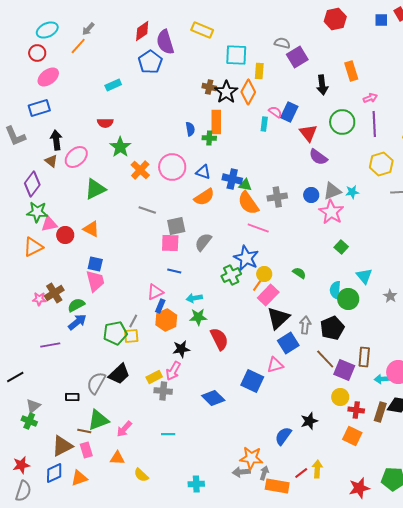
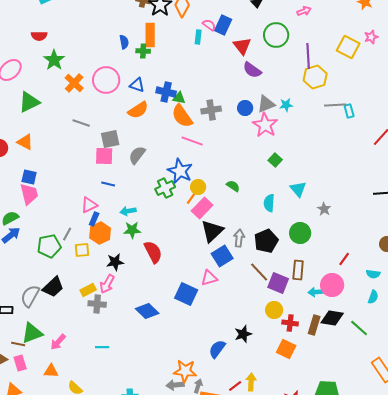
purple line: (374, 124) -> (308, 56), moved
green circle: (348, 299) -> (300, 233), moved
yellow square: (131, 336) -> (82, 250), moved

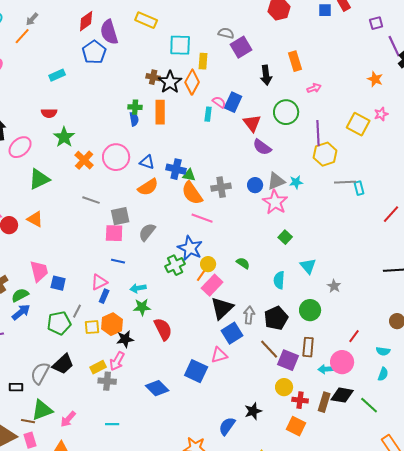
green cross: (143, 51) -> (135, 107), moved
blue square: (29, 177) -> (58, 283), moved
orange hexagon: (100, 233) -> (112, 324), moved

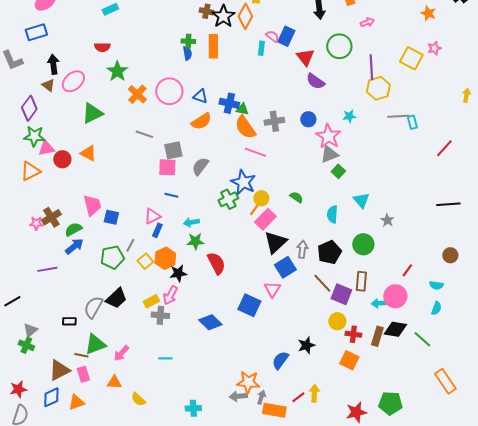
gray triangle: (276, 181) -> (329, 154), moved
yellow square: (92, 327) -> (145, 261), turned -35
pink triangle: (219, 355) -> (272, 289), turned -42

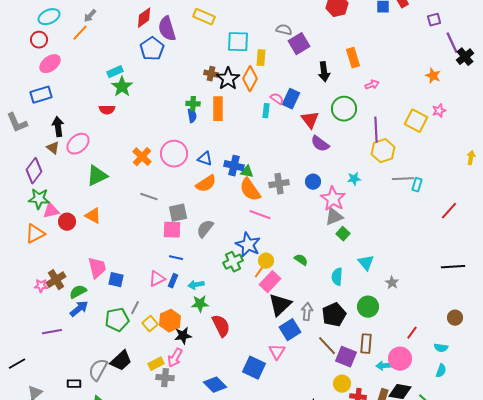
green star: (117, 71) -> (122, 87), moved
cyan rectangle: (412, 122) -> (417, 185), turned 32
blue rectangle: (157, 230) -> (173, 281), moved

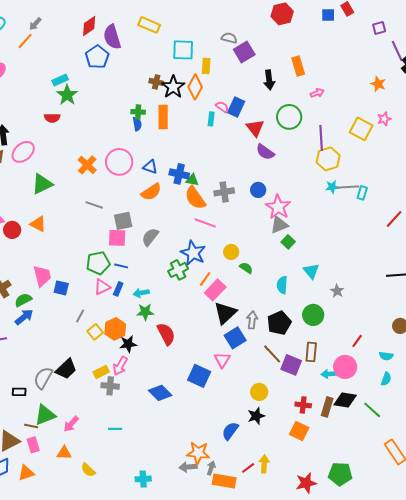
cyan star: (354, 179) -> (332, 187), moved
yellow circle: (266, 261) -> (231, 252), moved
green pentagon: (117, 320) -> (98, 263), moved
yellow circle: (342, 384) -> (259, 392), moved

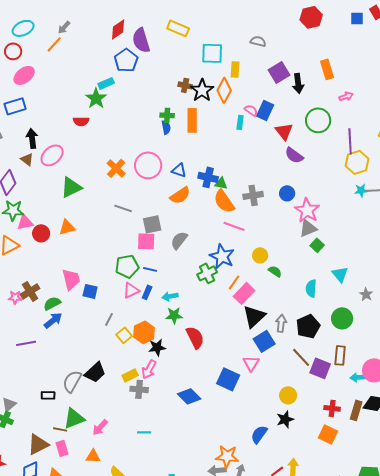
purple square: (244, 52) -> (279, 72), moved
cyan rectangle: (60, 80) -> (106, 83), moved
orange triangle: (38, 224) -> (67, 227), turned -42

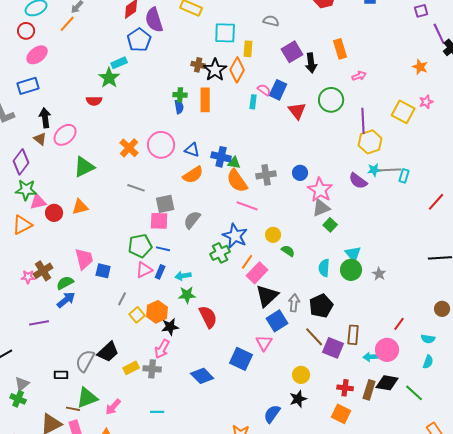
purple semicircle: (294, 155) -> (358, 181), moved
green circle: (342, 318) -> (351, 270), moved
yellow rectangle: (130, 375) -> (131, 368), moved

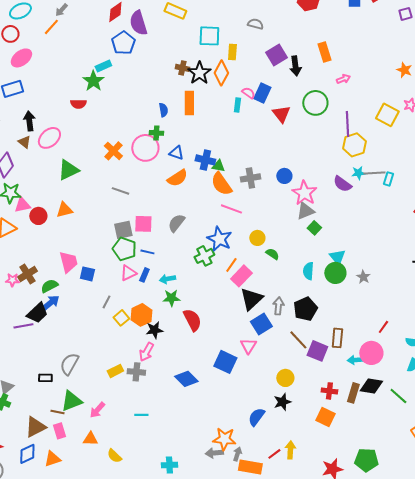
green cross: (180, 95) -> (156, 133), moved
gray square: (165, 204) -> (123, 230), moved
green pentagon: (140, 246) -> (124, 249), turned 30
black trapezoid: (108, 352) -> (37, 313), moved

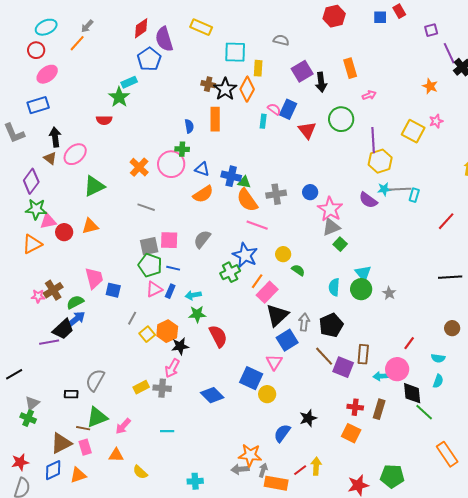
yellow circle: (285, 378) -> (267, 394), moved
black diamond: (371, 386) -> (412, 393), moved, turned 75

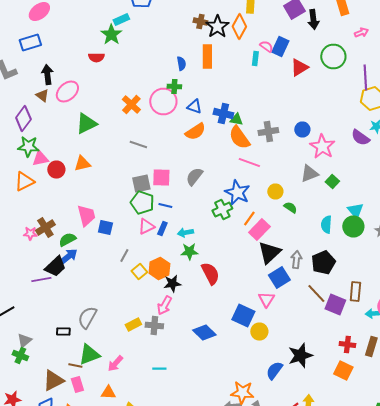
red triangle: (307, 130) -> (299, 68), turned 36
gray triangle: (331, 227) -> (309, 174), moved
black star: (308, 418) -> (300, 356), size x1.4

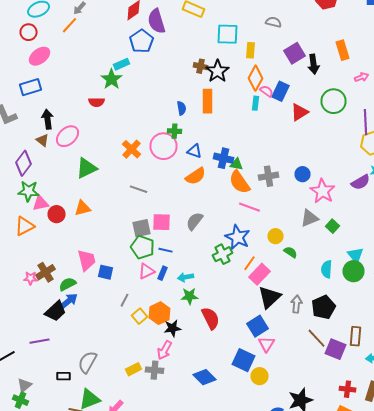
orange diamond: (239, 26) -> (256, 78), moved
purple semicircle: (360, 138) -> (360, 182), turned -66
blue square: (279, 278) -> (258, 326), moved
purple line: (41, 280) -> (40, 341), moved

